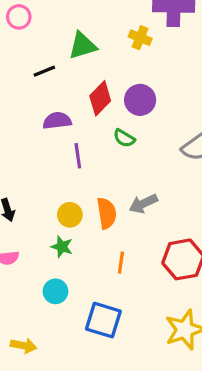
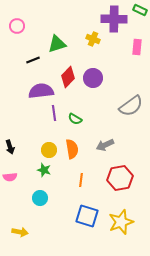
purple semicircle: (57, 121) -> (41, 91), size x1.4
green semicircle: (124, 138) -> (75, 119), moved
gray arrow: (143, 204) -> (105, 145), moved
blue square: (103, 320) -> (87, 216), moved

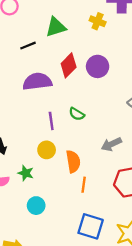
purple line: (54, 113) -> (51, 121), moved
orange semicircle: (72, 149) -> (73, 161), moved
green star: (44, 170) -> (26, 173), moved

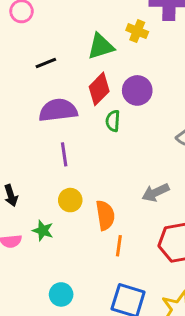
green triangle: (56, 27) -> (101, 46), moved
green semicircle: (77, 114) -> (113, 121), moved, turned 63
purple line: (51, 121) -> (64, 154), moved
cyan circle: (36, 206) -> (61, 294), moved

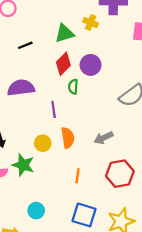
purple semicircle: (58, 110) -> (21, 88), moved
purple line: (64, 154) -> (54, 109), moved
orange semicircle: (105, 215) -> (68, 138), moved
green star: (43, 231) -> (23, 165), size x1.5

